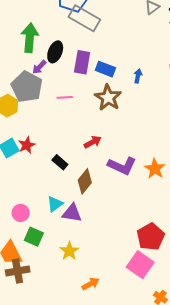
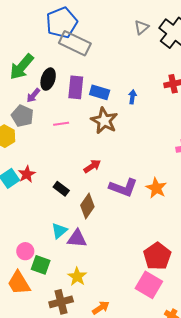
green arrow: (30, 38) -> (22, 67), turned -140
gray pentagon: (27, 87) -> (22, 116), size x0.7
pink circle: (21, 213) -> (25, 251), moved
brown cross: (18, 271) -> (61, 302), moved

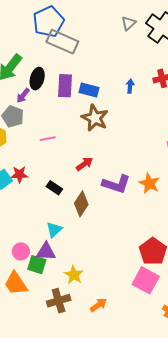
blue arrow: (132, 97) -> (130, 86), moved
pink line: (61, 124) -> (48, 139), moved
red star: (27, 174) -> (19, 174), turned 30
purple triangle: (77, 239) -> (46, 252), moved

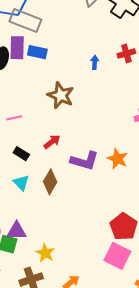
purple rectangle: (65, 86) -> (17, 48), moved
blue rectangle: (89, 90) -> (37, 52), moved
black rectangle: (54, 188) -> (21, 154), moved
cyan triangle: (54, 230) -> (21, 183), moved, turned -30

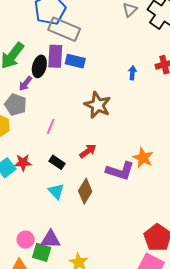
pink line: (14, 118) -> (51, 126), turned -56
orange star: (118, 159) -> (143, 158), moved

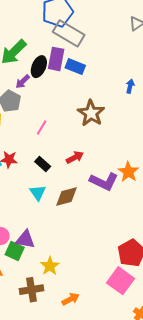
brown diamond: (85, 191) -> (66, 197), turned 35

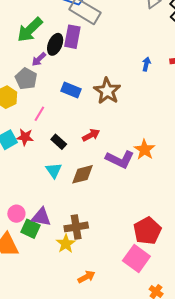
blue rectangle: (75, 67) -> (71, 90), moved
pink line: (42, 128) -> (39, 114), moved
brown cross: (31, 290) -> (76, 227), moved

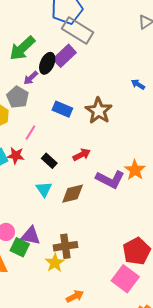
purple rectangle: (72, 37) -> (65, 56), turned 35
blue arrow: (146, 64) -> (138, 84), turned -72

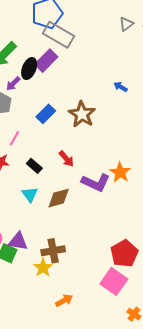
blue rectangle: (62, 109) -> (46, 114), turned -66
red arrow: (82, 155) -> (66, 159), turned 78

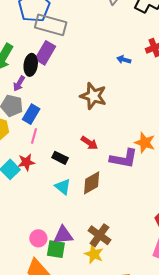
blue rectangle: (46, 114) -> (31, 114), moved
brown cross: (53, 251) -> (100, 235), turned -30

